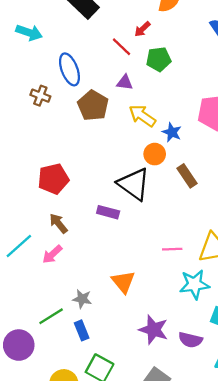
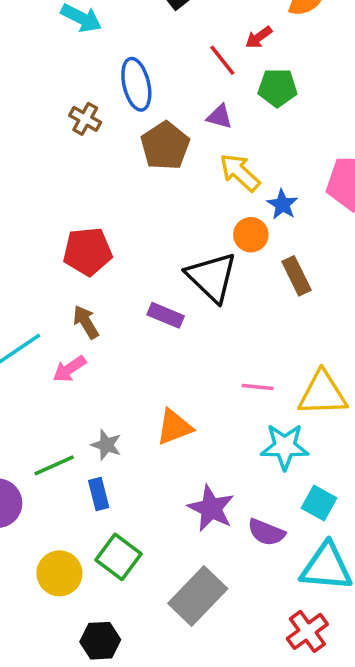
orange triangle: (123, 282) -> (174, 427), turned 40

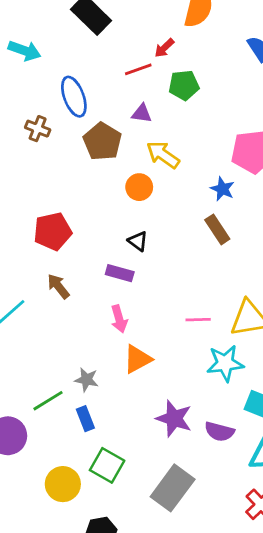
red line: (222, 60) -> (138, 69), turned -64
blue star: (282, 204) -> (222, 189), moved
orange circle: (251, 235) -> (139, 187), moved
black triangle: (212, 277) -> (138, 241), moved, size x0.5
pink arrow: (69, 369) -> (119, 319), moved, turned -64

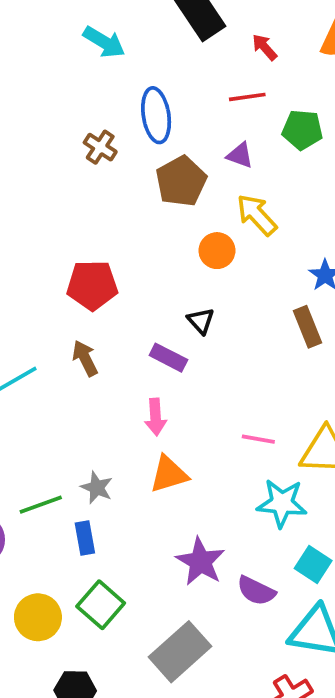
red arrow: (164, 48) -> (265, 47), moved, turned 80

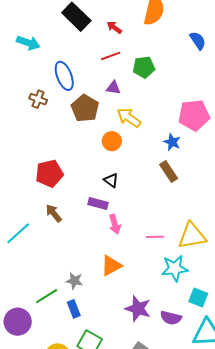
pink arrow: (156, 417) -> (115, 224), moved

